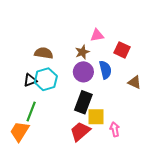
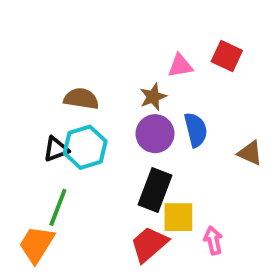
red square: (122, 50) -> (227, 56), moved

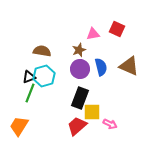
brown triangle: (250, 153) -> (129, 66), moved, size x1.5
green line: (58, 207) -> (30, 93), moved
pink arrow: (213, 240) -> (110, 124), turned 128

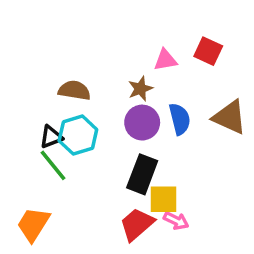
green line: (30, 93) -> (53, 165), turned -60
pink arrow: (110, 124) -> (176, 221), moved

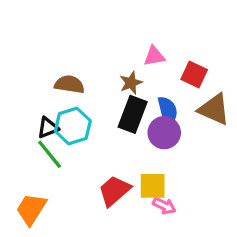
red square: (208, 51) -> (194, 74), moved
purple circle: (142, 123) -> (164, 133), moved
black rectangle: (142, 174) -> (133, 114), moved
red trapezoid: (137, 224) -> (114, 191), moved

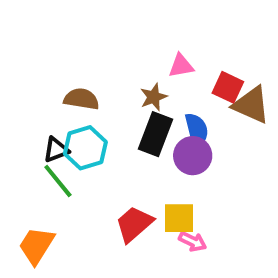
brown triangle: (214, 109) -> (251, 105), moved

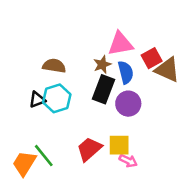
pink triangle: (181, 66) -> (120, 44), size x1.5
red square: (228, 87) -> (152, 58), turned 36
blue semicircle: (197, 130) -> (126, 72), moved
green line: (58, 181) -> (44, 156), moved

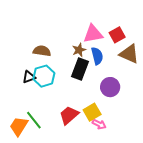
red square: (152, 58) -> (117, 35), moved
purple circle: (128, 104) -> (110, 87), moved
yellow square: (119, 145) -> (92, 112), turned -30

